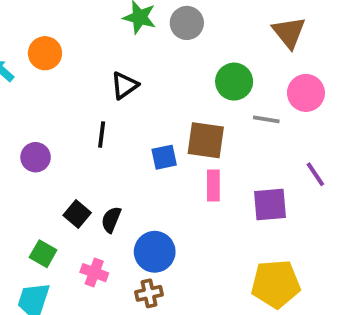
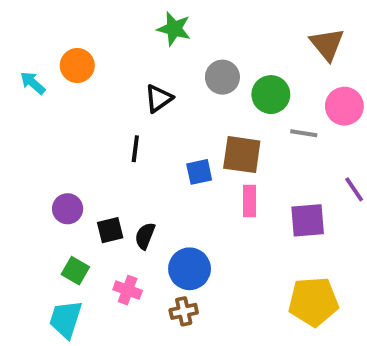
gray circle: (187, 23) -> (222, 77), moved
purple circle: (36, 157) -> (68, 209), moved
black square: (77, 214) -> (110, 230), turned 36

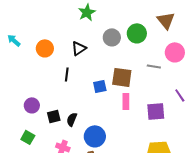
green star: (174, 29) -> (87, 12), turned 30
orange circle: (77, 65) -> (45, 48), moved
green circle: (271, 95) -> (137, 33), moved
green square: (75, 271) -> (28, 137), moved

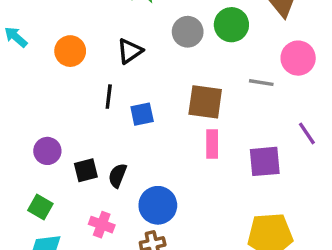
blue square: (100, 86) -> (142, 114), moved

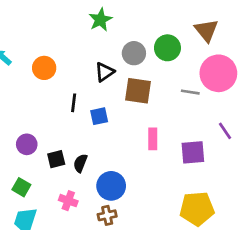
black triangle: (130, 51) -> (104, 72), moved
pink circle: (298, 58) -> (218, 73), size x1.4
brown square: (205, 102) -> (138, 91), moved

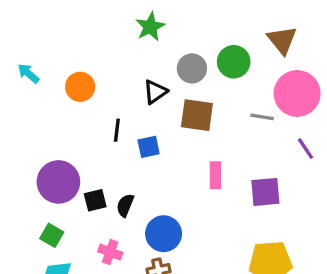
purple line: (225, 131) -> (305, 149), moved
purple circle: (27, 144) -> (58, 182), size x1.6

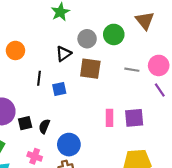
pink circle: (297, 93) -> (159, 65), moved, size x0.7
pink rectangle: (215, 175) -> (109, 118), moved

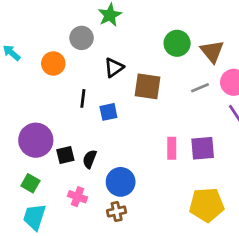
brown triangle: (145, 21) -> (212, 51), moved
gray circle: (87, 39) -> (82, 38), moved
gray line: (132, 70) -> (200, 88), turned -32

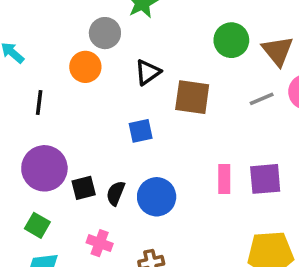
orange circle: (53, 63) -> (85, 67), moved
black line: (83, 98) -> (39, 102), moved
blue circle: (121, 182) -> (157, 197), moved

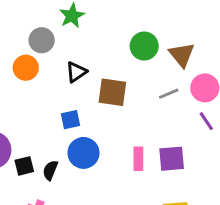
blue circle: (157, 197) -> (83, 153), moved

